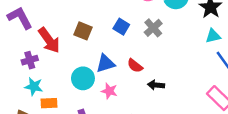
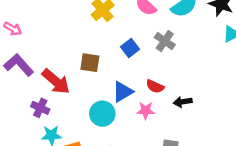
blue square: (121, 27) -> (130, 48), turned 35
purple cross: (30, 60) -> (40, 108), turned -35
pink star: (109, 91) -> (146, 111), moved

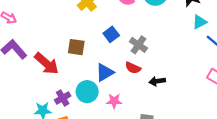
gray cross: (165, 41) -> (138, 45), moved
purple cross: (40, 108) -> (63, 98), moved, turned 35
pink star: (146, 111) -> (114, 101), moved

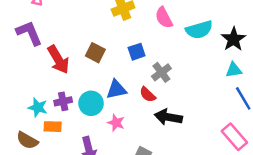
black arrow: (157, 81) -> (168, 117), size x1.5

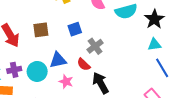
brown square: (95, 53) -> (41, 30), turned -35
black arrow: (168, 117) -> (101, 83), turned 50
pink star: (116, 123) -> (66, 82), moved

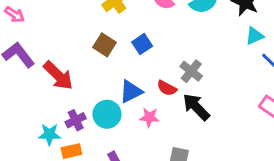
brown square: (41, 30) -> (105, 45), moved, turned -35
gray cross: (95, 46) -> (191, 71), moved

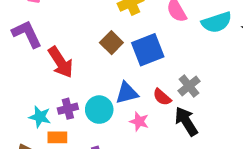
blue square: (142, 44) -> (148, 50), size x1.6

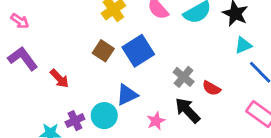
red arrow: (61, 62) -> (59, 79), size x0.7
red semicircle: (162, 97) -> (211, 88), moved
pink star: (139, 121) -> (156, 121), moved, turned -30

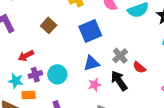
brown square: (103, 51) -> (49, 25), moved
red arrow: (59, 79) -> (26, 56), moved, turned 98
blue triangle: (127, 95) -> (91, 63), moved

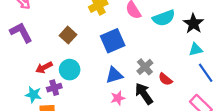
cyan circle: (57, 74) -> (70, 70), moved

